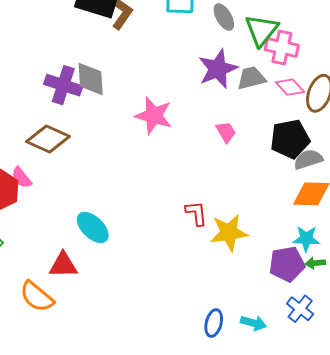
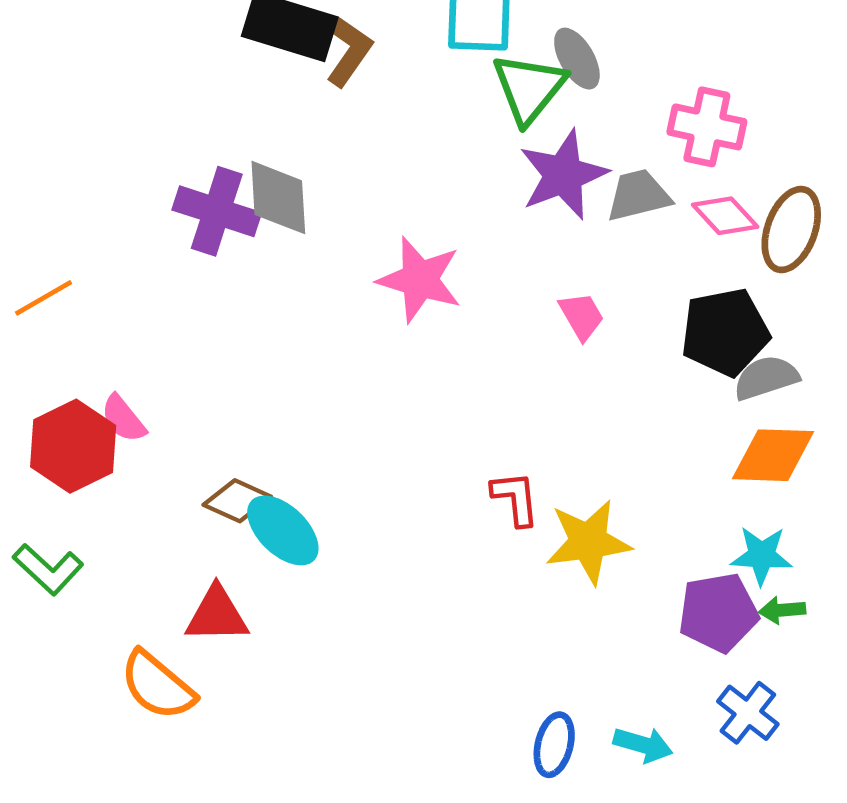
green triangle: (261, 30) -> (529, 88), moved
brown diamond: (48, 139) -> (237, 501), moved, size x0.7

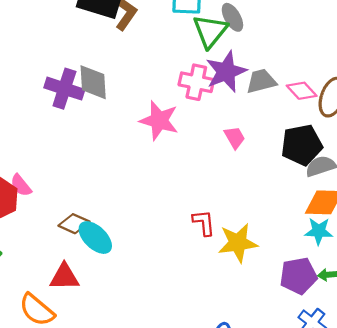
pink cross: (707, 127) -> (196, 82), moved
cyan star: (762, 555) -> (319, 231), moved

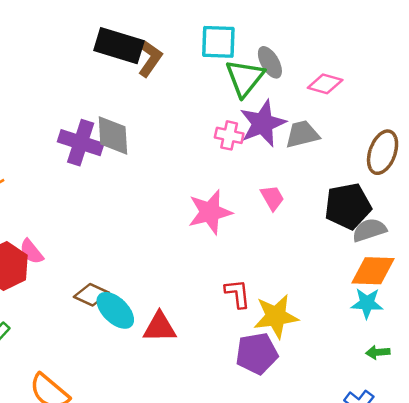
pink cross: (196, 82) -> (229, 135), size x0.7
pink diamond: (302, 91) -> (325, 84), moved, turned -32
pink star: (159, 121) -> (210, 212), moved, turned -30
purple pentagon: (298, 276) -> (257, 354), moved
red triangle: (64, 277) -> (160, 327), moved

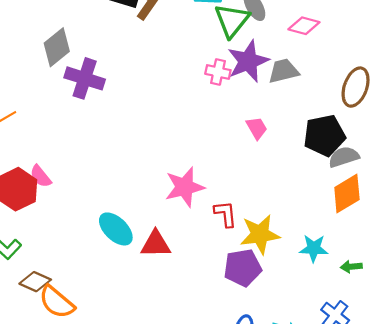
gray diamond: (113, 135) -> (57, 47), moved, turned 54
pink star: (210, 212) -> (185, 187), moved
orange diamond: (373, 271) -> (347, 193), turned -33
brown diamond: (91, 295) -> (35, 282), moved
cyan star: (367, 303) -> (314, 248), moved

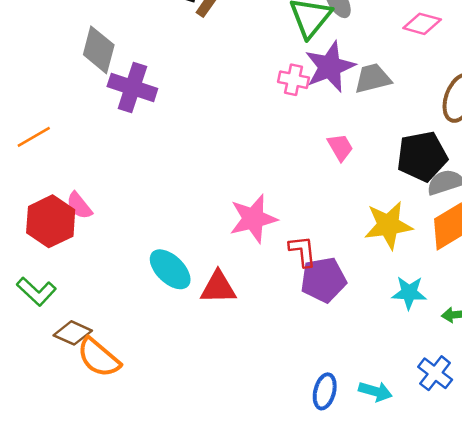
pink diamond: (304, 26) -> (422, 24), moved
gray diamond: (57, 47) -> (99, 50), turned -36
yellow star: (260, 234) -> (388, 225), moved
purple pentagon: (243, 268) -> (323, 280), moved

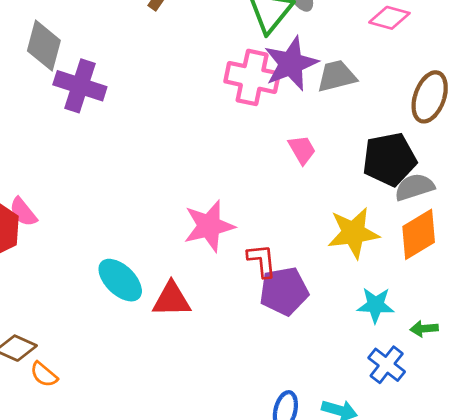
pink cross: (294, 80) -> (252, 77), size x1.6
orange semicircle: (99, 358) -> (44, 374), size x0.6
blue cross: (435, 373) -> (387, 365), moved

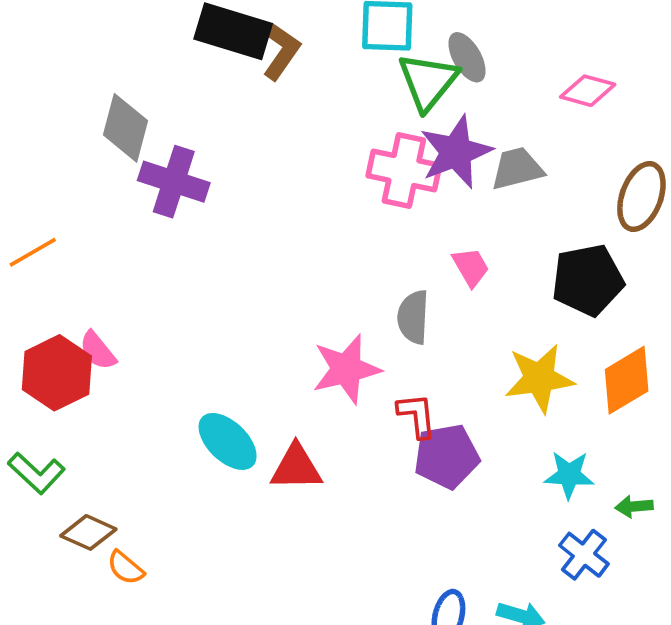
gray semicircle: (414, 187) -> (413, 317), moved, turned -69

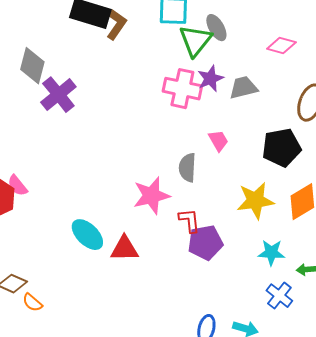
purple star: (456, 152) -> (210, 79), size x0.7
purple cross: (174, 182) -> (58, 95), turned 33

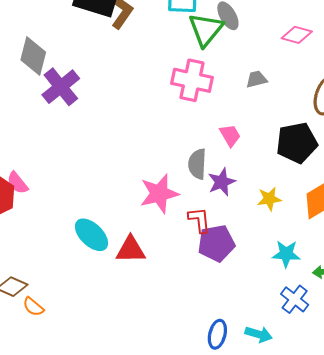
purple star: (210, 79) -> (222, 182), moved
gray trapezoid: (243, 88) -> (257, 79), size x0.7
yellow star: (255, 201) -> (269, 199), size x0.6

